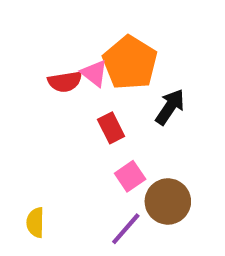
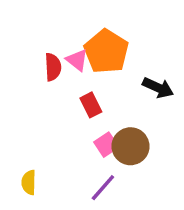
red semicircle: (65, 82) -> (53, 67), turned -84
black arrow: (170, 107) -> (158, 88), moved, turned 80
brown circle: (168, 201) -> (130, 146), moved

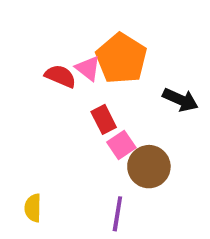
red semicircle: (53, 67) -> (60, 76), turned -64
pink square: (106, 145) -> (121, 145), moved
purple line: (103, 188) -> (117, 214), turned -32

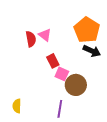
orange pentagon: (121, 58) -> (87, 30), moved
red semicircle: (60, 76) -> (31, 39), turned 56
pink square: (121, 145) -> (62, 74), turned -32

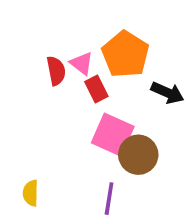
orange pentagon: (87, 30) -> (125, 54), moved
red rectangle: (53, 61) -> (96, 89), moved
pink square: (62, 74) -> (113, 135), size x1.6

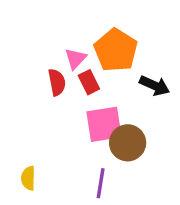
pink triangle: (82, 63) -> (75, 59), turned 35
red semicircle: (56, 71) -> (57, 82), moved
pink square: (113, 135) -> (104, 124), turned -33

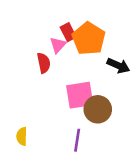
red rectangle: (89, 82) -> (68, 32), moved

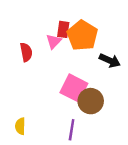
red rectangle: (68, 32) -> (63, 29), turned 35
red semicircle: (44, 63) -> (26, 52), moved
pink square: (80, 95) -> (74, 88), turned 36

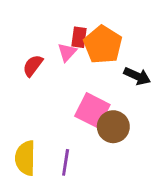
red semicircle: (26, 52) -> (33, 66), turned -132
yellow semicircle: (20, 126) -> (25, 158), size x1.6
purple line: (72, 130) -> (66, 162), moved

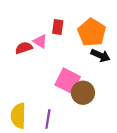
orange pentagon: (103, 45) -> (92, 32), moved
pink triangle: (67, 52) -> (40, 41), moved, turned -40
red semicircle: (33, 66) -> (24, 48), turned 35

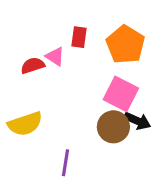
black arrow: (100, 55) -> (137, 121), moved
pink square: (68, 81) -> (121, 94), moved
yellow semicircle: (18, 116) -> (25, 124), moved, turned -110

